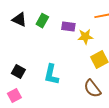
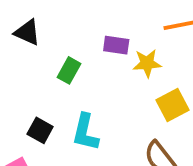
green rectangle: (42, 21) -> (69, 70), moved
black square: (18, 72) -> (40, 130), moved

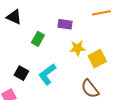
yellow star: (147, 63) -> (77, 48), moved
cyan L-shape: (85, 132) -> (47, 74), turned 40

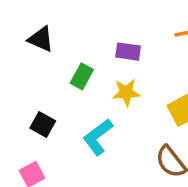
yellow star: (77, 48) -> (126, 92), moved
black square: (21, 73) -> (43, 124), moved

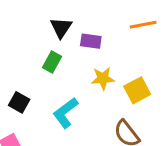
black triangle: (41, 39) -> (61, 28), moved, turned 40
yellow star: (126, 92) -> (103, 78), moved

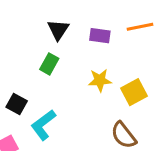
purple rectangle: (91, 41) -> (100, 36), moved
cyan L-shape: (65, 113) -> (43, 125), moved

